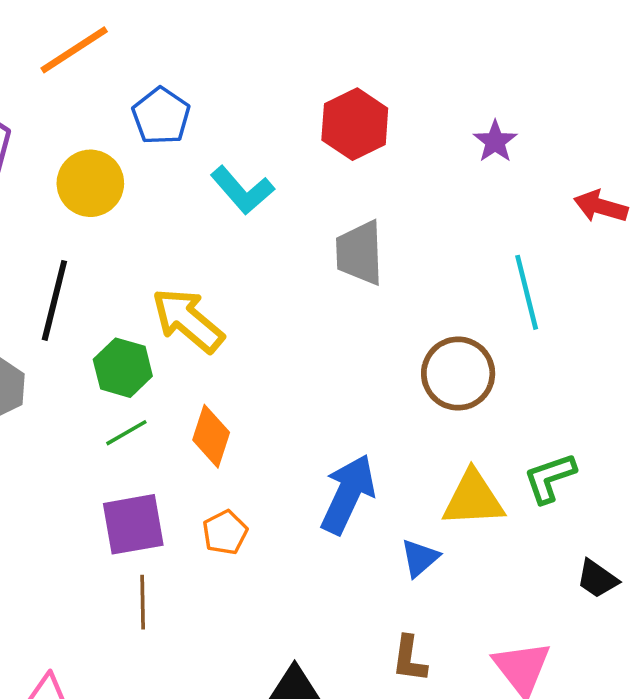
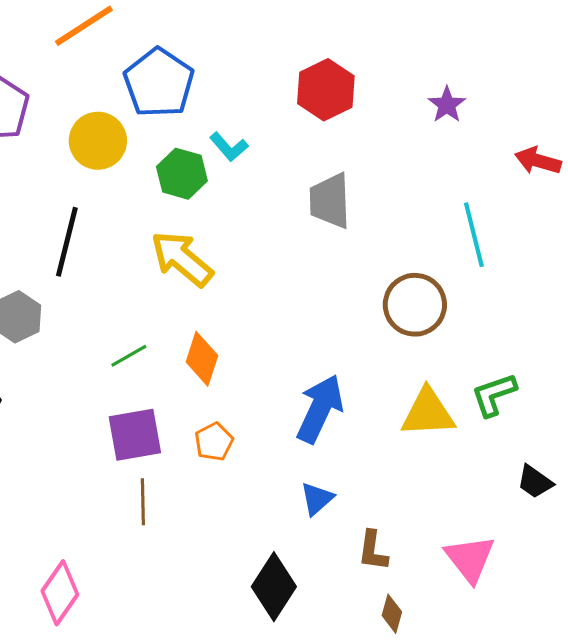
blue pentagon: (161, 116) -> (159, 83), size x1.4
cyan L-shape: (242, 190) -> (229, 147), size x0.7
green hexagon: (123, 368) -> (182, 174), moved
blue triangle: (420, 558) -> (317, 499), moved

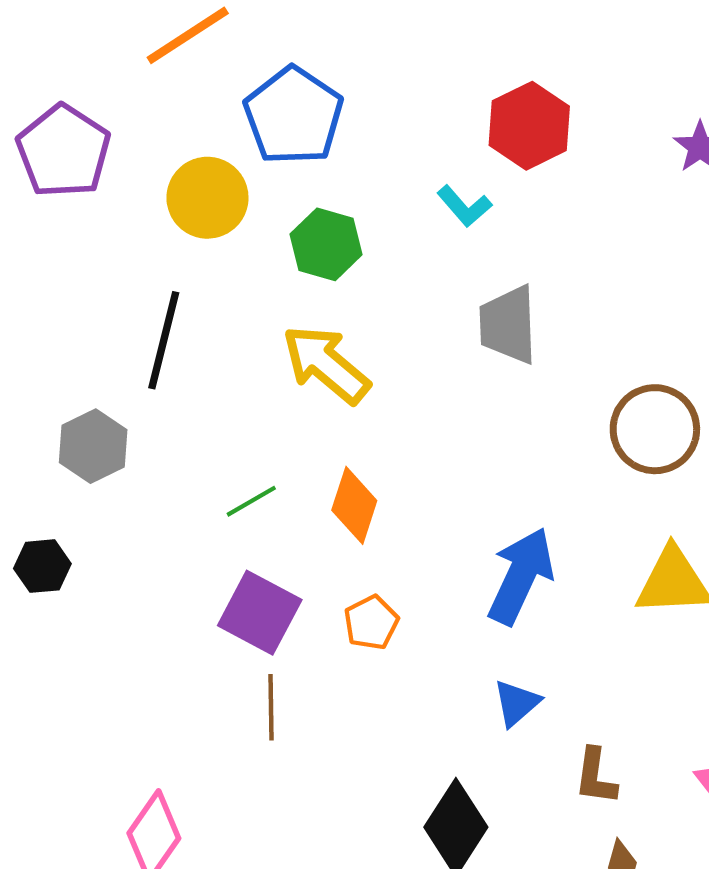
cyan L-shape: (229, 147) -> (464, 206), moved
gray trapezoid: (330, 201) -> (508, 325), moved
purple square: (135, 435) -> (260, 613), turned 38

